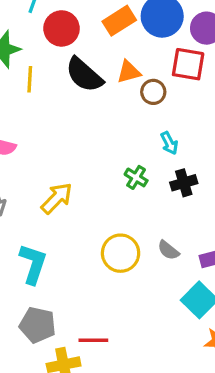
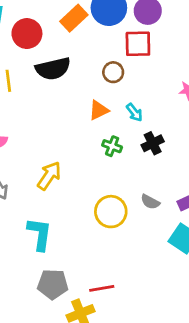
orange triangle: (129, 72) -> (99, 110), moved
black semicircle: (84, 75) -> (53, 69), turned -44

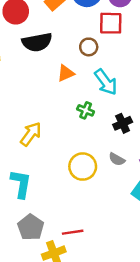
orange triangle: (99, 110) -> (66, 73), moved
cyan arrow: (134, 112) -> (106, 82), size x1.6
black cross: (153, 143) -> (123, 123), moved
gray pentagon: (53, 284) -> (31, 227), turned 30

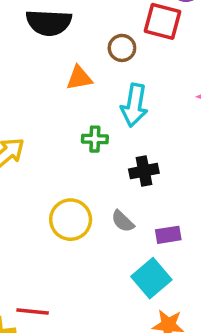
cyan arrow: (106, 82) -> (134, 105), turned 32
green cross: (86, 110) -> (95, 139), turned -35

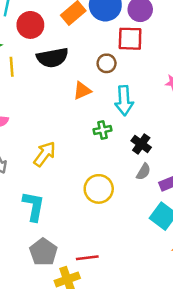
black cross: (144, 171) -> (141, 144), turned -30
gray semicircle: (123, 221) -> (143, 172), moved, turned -90

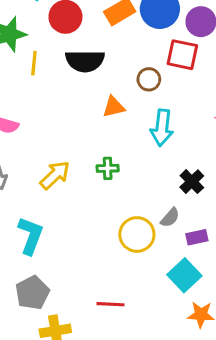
green cross: (102, 130) -> (108, 168), moved
black cross: (141, 144) -> (192, 182), moved
yellow circle: (99, 189) -> (137, 234), moved
red line: (87, 258) -> (110, 304), moved

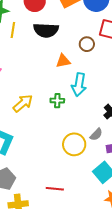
cyan arrow: (162, 128) -> (79, 85), moved

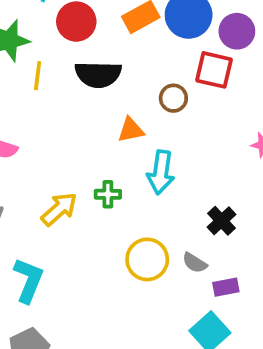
green cross: (57, 101) -> (108, 194), moved
gray semicircle: (96, 134) -> (195, 263), turned 80
yellow circle: (74, 144) -> (147, 259), moved

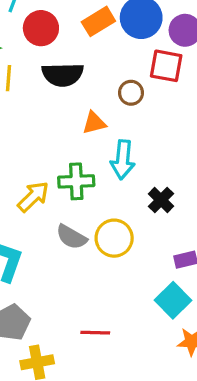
green cross: (108, 194) -> (76, 181), size x1.5
black cross: (221, 221) -> (161, 200), moved
gray semicircle: (195, 263) -> (72, 237), moved, size x1.4

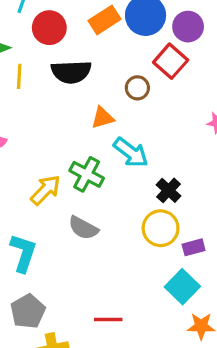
red square: (166, 66) -> (171, 61), turned 32
cyan arrow: (123, 160) -> (131, 152), turned -57
green cross: (76, 181) -> (87, 174), turned 32
yellow circle: (114, 238) -> (161, 228), moved

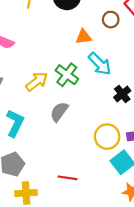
gray semicircle: (83, 228) -> (59, 112), turned 90
yellow circle: (161, 228) -> (107, 137), moved

